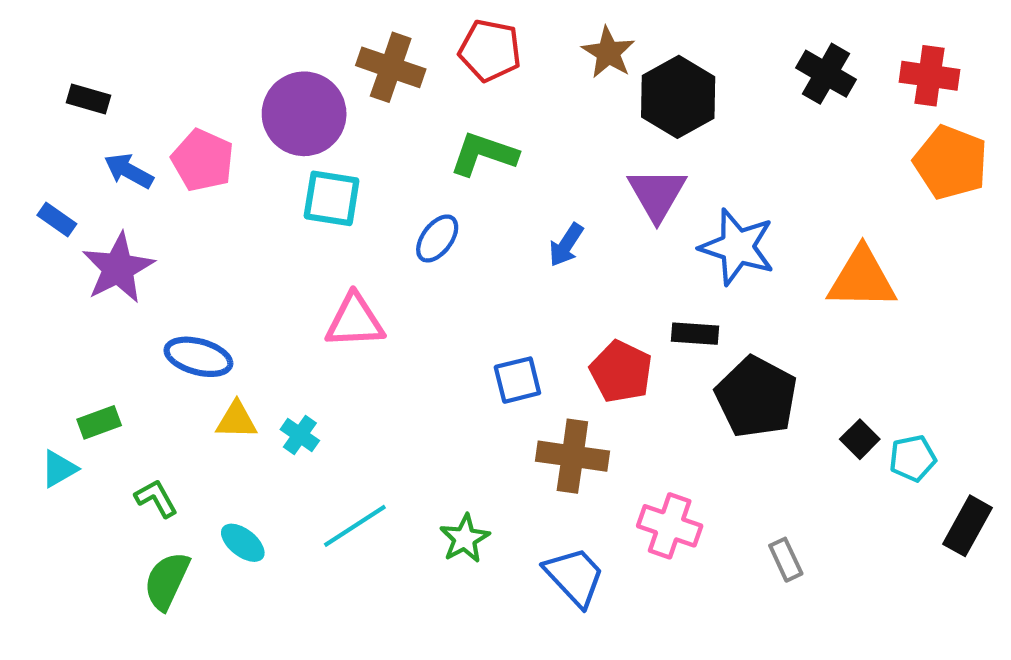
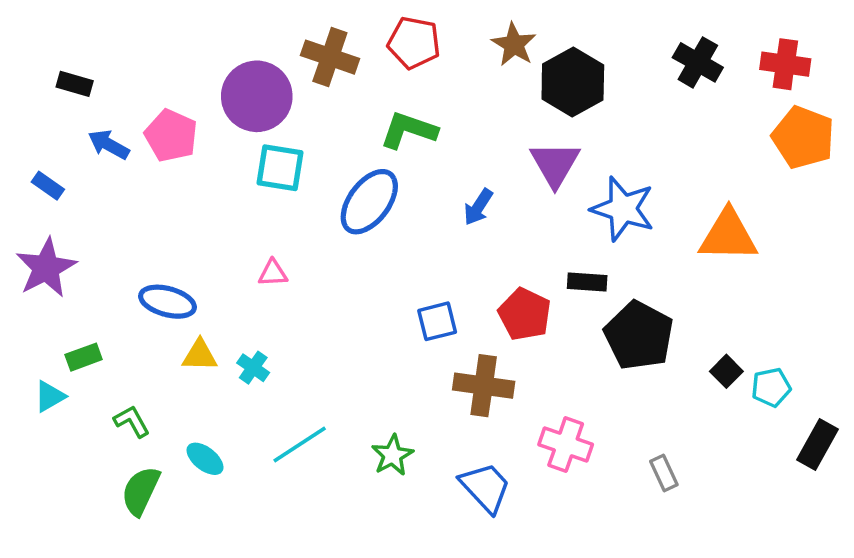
blue ellipse: (437, 238) -> (369, 202), size x1.6
purple star: (118, 268) -> (46, 268), moved
pink triangle: (355, 321) -> (273, 273), moved, size x0.6

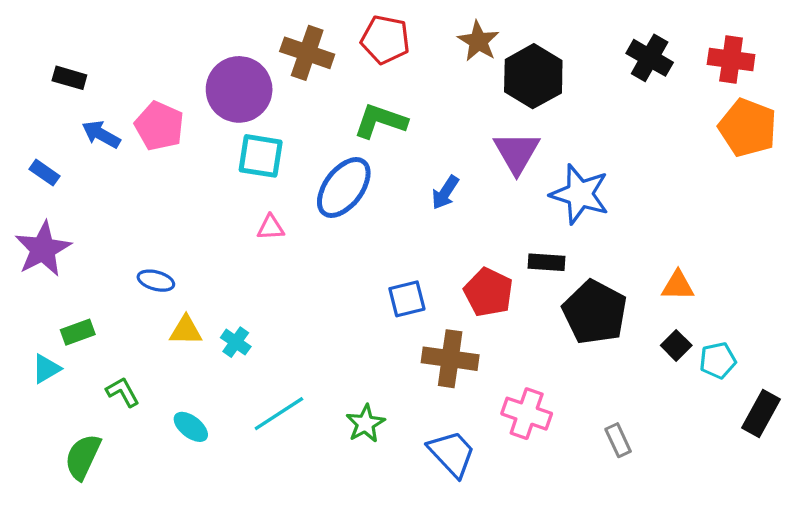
orange triangle: (728, 236) -> (678, 286), moved, size x0.6
pink triangle: (273, 273) -> (271, 227), moved
blue ellipse: (167, 302) -> (156, 281), size x0.7
green semicircle: (141, 491) -> (83, 457), moved

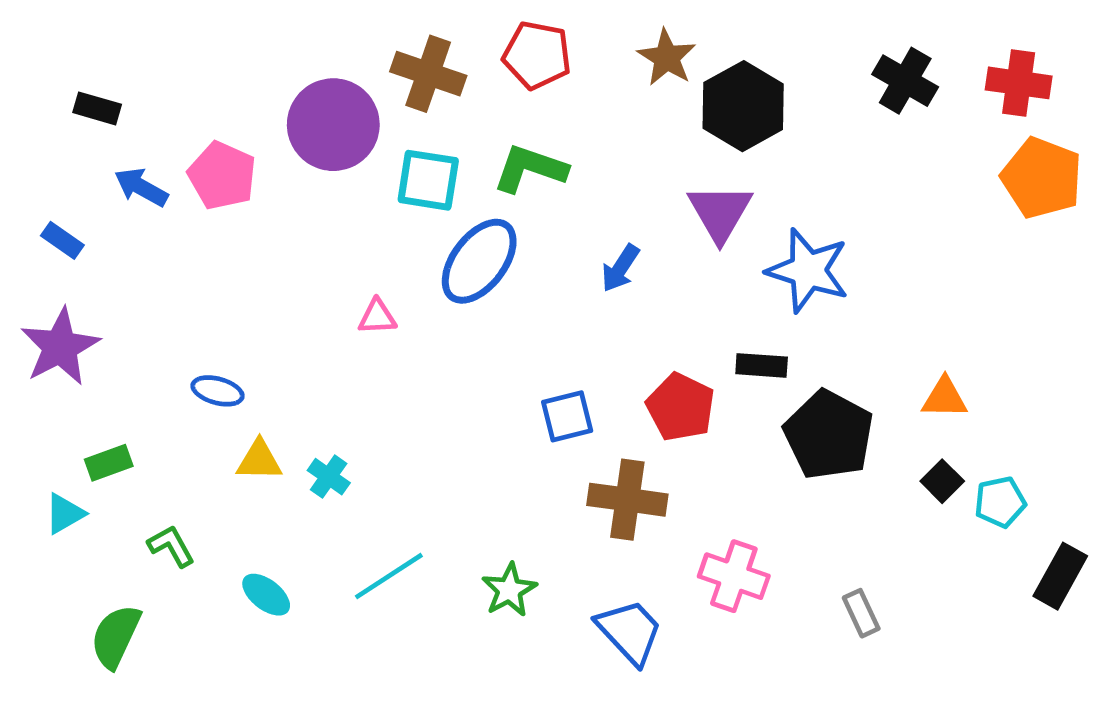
cyan square: (261, 156) -> (428, 180), moved

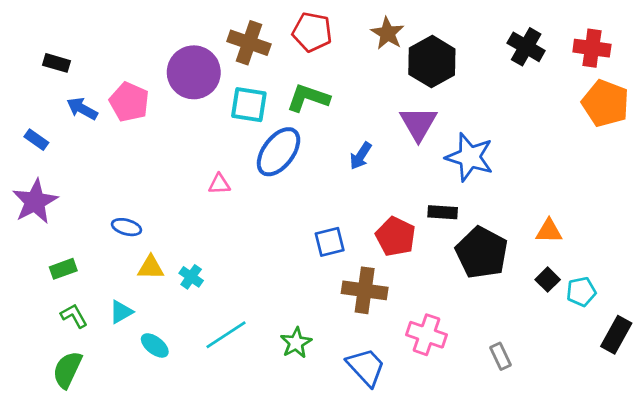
cyan triangle: (65, 514) -> (121, 312), moved
green L-shape: (171, 546) -> (74, 316), moved

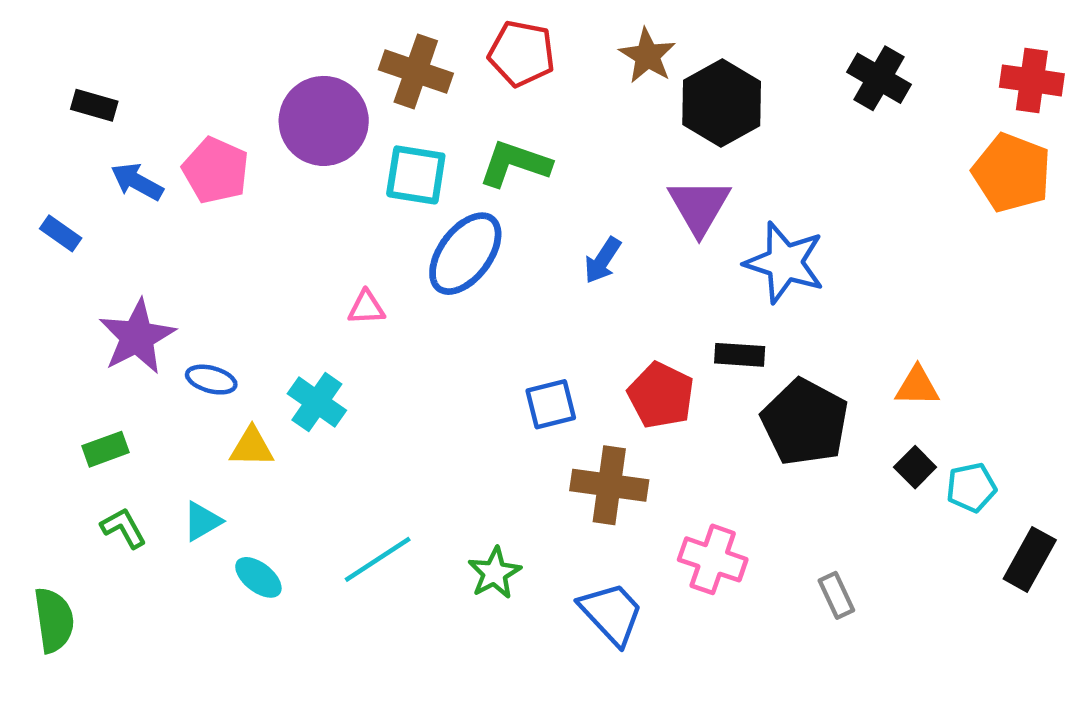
red cross: (592, 48) -> (1032, 80), moved
purple star: (35, 202) -> (137, 337), moved
cyan cross: (191, 277) -> (317, 402), moved, size x1.4
green semicircle: (67, 370) -> (54, 620), moved, turned 147

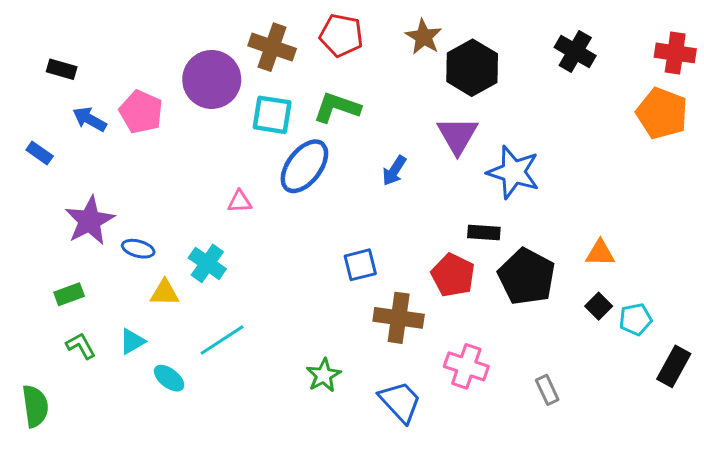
red pentagon: (661, 395) -> (453, 275), moved
cyan line: (378, 559) -> (222, 340), moved

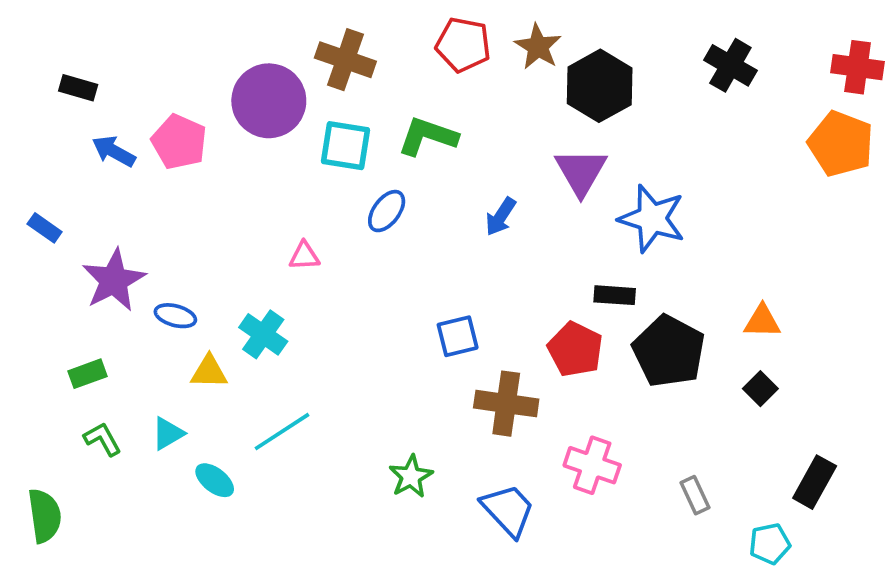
red pentagon: (341, 35) -> (463, 45), moved
blue rectangle: (40, 153) -> (45, 228), moved
blue ellipse: (304, 166) -> (387, 211), size x0.6
cyan pentagon: (635, 319) -> (770, 544), moved
black rectangle: (674, 366) -> (815, 482), moved

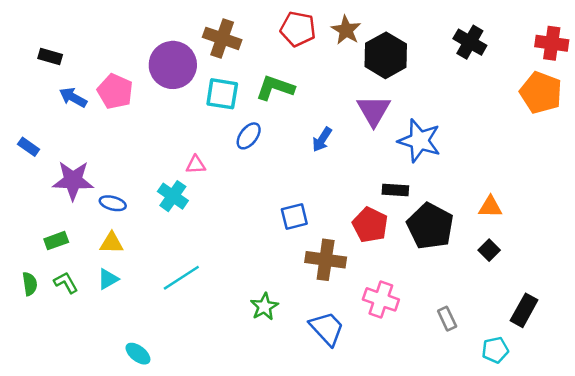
purple star: (114, 280) -> (73, 180), turned 30
cyan cross: (263, 334) -> (173, 196), moved
yellow triangle: (209, 372) -> (112, 243), moved
cyan ellipse: (215, 480) -> (138, 354), moved
green semicircle: (45, 516) -> (30, 284), moved, size x0.7

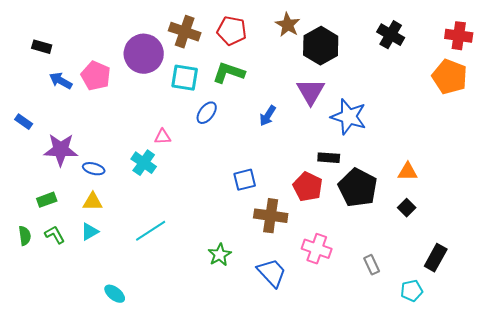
red pentagon: (298, 29) -> (232, 31), moved

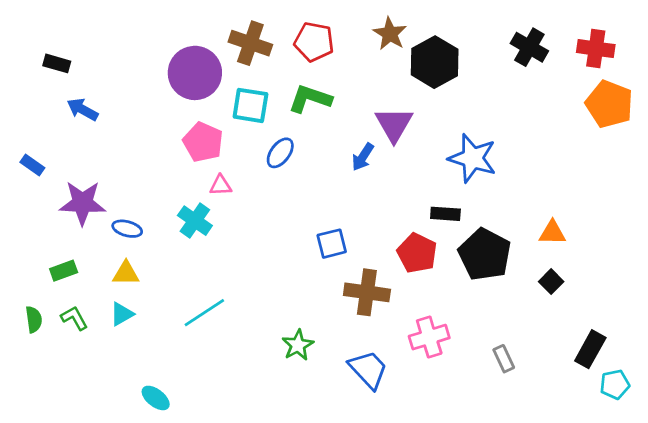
red cross: (459, 36) -> (596, 49), moved
pink pentagon: (96, 76) -> (203, 142), moved
purple triangle: (311, 92) -> (394, 124), moved
pink cross: (317, 249) -> (429, 337), turned -36
cyan pentagon: (412, 291) -> (615, 384), moved

